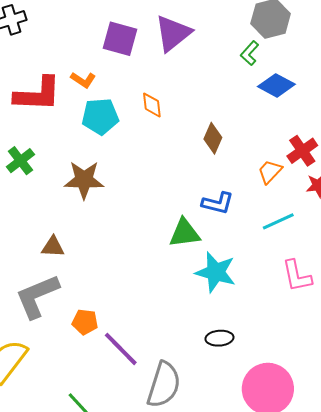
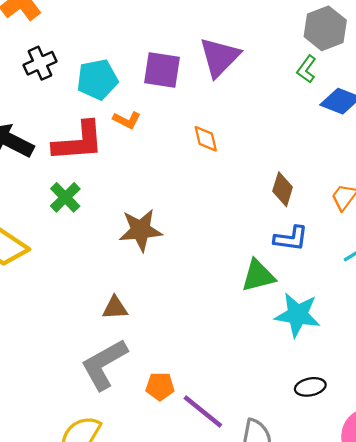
cyan pentagon: (100, 116) -> (97, 79), moved
brown diamond: (213, 138) -> (283, 189), moved
green cross: (20, 161) -> (65, 197), moved

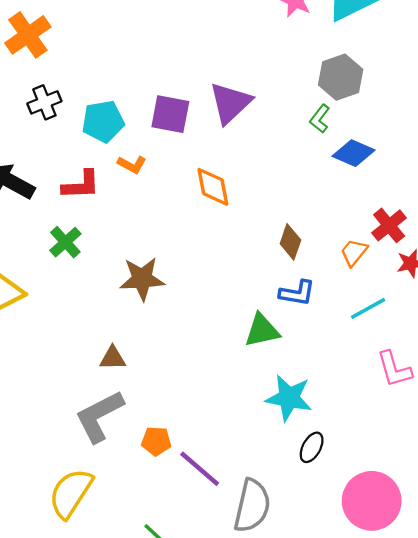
orange diamond: (206, 139) -> (213, 187), size x1.4
red L-shape: (78, 142) -> (81, 185), size x0.7
cyan star: (298, 315) -> (289, 398), moved
black ellipse: (310, 387) -> (312, 447), turned -52

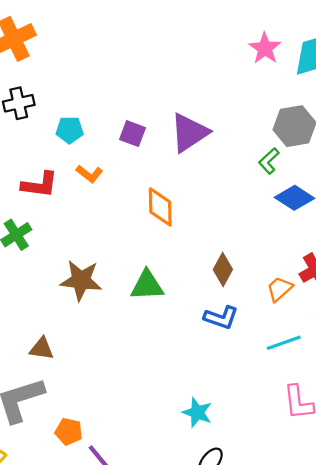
purple square: (170, 114) -> (132, 134), size x0.7
cyan pentagon: (103, 121) -> (70, 130), size x0.7
green triangle: (262, 330) -> (147, 285), moved
cyan star: (289, 398) -> (197, 412), size x0.7

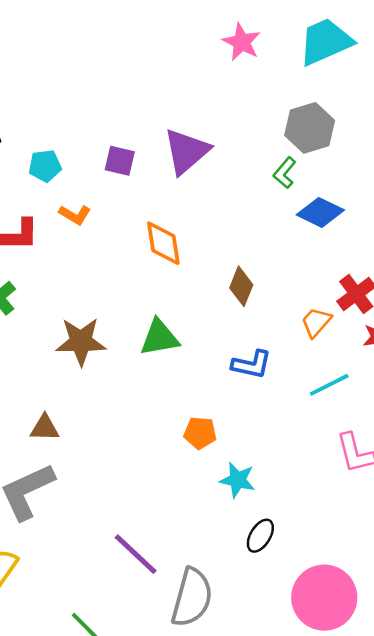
pink star: (265, 48) -> (242, 42), moved
brown diamond: (223, 270) -> (241, 286), moved
orange pentagon: (69, 432) -> (200, 433), moved

